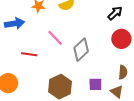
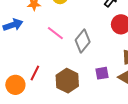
red line: (29, 54) -> (35, 73), moved, turned -63

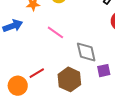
gray diamond: (83, 41) -> (86, 52), moved, turned -50
red line: (35, 73) -> (37, 73), turned 35

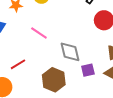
red line: (37, 73) -> (18, 64), moved

